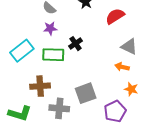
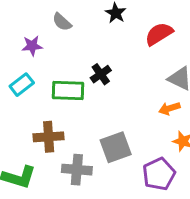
purple star: (50, 28) -> (32, 46), moved
cyan rectangle: (22, 51) -> (22, 85), size x0.7
orange arrow: (122, 67) -> (169, 108), turned -32

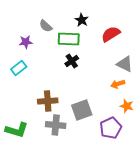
green rectangle: (68, 91) -> (69, 39), moved
brown cross: (49, 137) -> (48, 101), moved

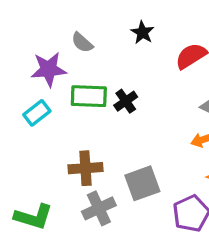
green rectangle: (69, 39) -> (89, 96), moved
purple star: (26, 42) -> (49, 69), size x1.5
gray cross: (56, 125) -> (99, 208), turned -30

